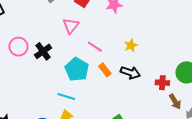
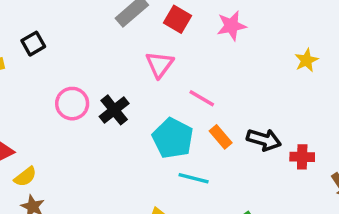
yellow star: (131, 45) -> (306, 60), moved
red cross: (162, 83) -> (302, 157), moved
cyan line: (66, 96) -> (194, 178), moved

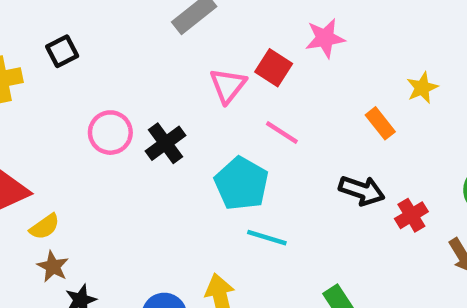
red square: (177, 19) -> (274, 68), moved
orange rectangle: (221, 137) -> (380, 123), moved
red cross: (302, 157) -> (411, 215), turned -35

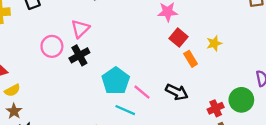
red square: (274, 68) -> (178, 38), moved
pink triangle: (228, 86) -> (80, 29), moved
pink line: (282, 132) -> (142, 92), moved
red cross: (411, 215) -> (216, 108), moved

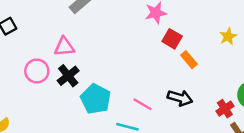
pink triangle: (80, 29) -> (64, 47), turned 48
yellow star: (214, 43) -> (228, 36), moved
cyan pentagon: (116, 81) -> (96, 99), moved

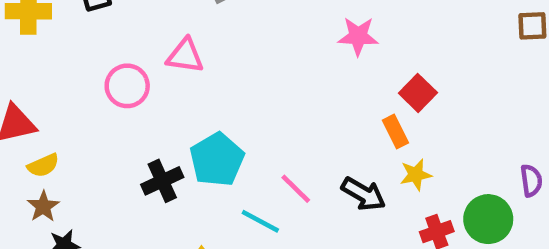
yellow star: (228, 36) -> (416, 175), moved
red square: (172, 39) -> (418, 93), moved
black cross: (68, 76) -> (162, 181), moved

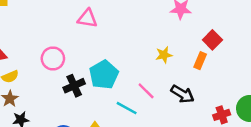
pink circle: (127, 86) -> (53, 58), moved
orange rectangle: (395, 131) -> (200, 61), turned 49
yellow star: (416, 175) -> (164, 55), moved

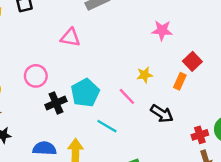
pink line: (146, 91) -> (127, 96), moved

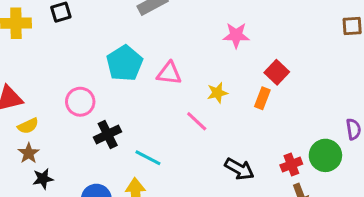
pink triangle: (70, 37) -> (169, 73), moved
cyan pentagon: (85, 93) -> (125, 63), moved
black arrow: (162, 114) -> (239, 169), moved
cyan line: (107, 126) -> (148, 158), moved

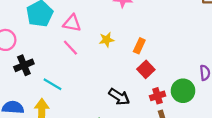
red square: (277, 72) -> (146, 69), moved
pink line: (197, 121) -> (70, 48), moved

